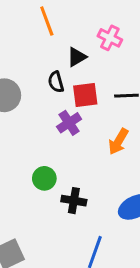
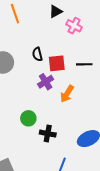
orange line: (47, 21) -> (15, 14), moved
black triangle: (77, 57) -> (56, 12), moved
orange arrow: (118, 142) -> (67, 94), moved

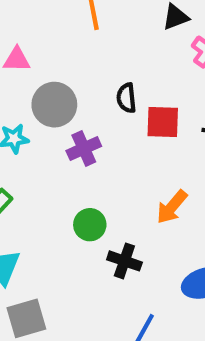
purple cross: (46, 82) -> (84, 148), moved
orange arrow: (67, 94) -> (172, 207), moved

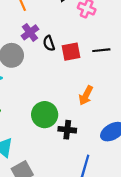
purple cross: (84, 148) -> (30, 32), moved
green circle: (90, 225) -> (45, 115), size x1.5

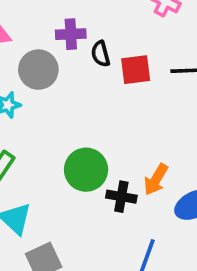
purple cross: (30, 32) -> (71, 34), turned 30
orange arrow: (86, 95) -> (156, 179), moved

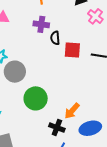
gray circle: (38, 70) -> (15, 72), moved
black cross: (121, 197) -> (57, 128), moved

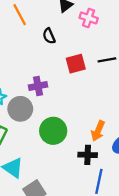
purple cross: (41, 24) -> (38, 86), moved
black semicircle: (55, 38) -> (49, 36), moved

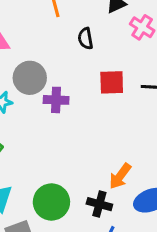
gray circle: (20, 109) -> (30, 78), moved
green circle: (53, 131) -> (51, 202), moved

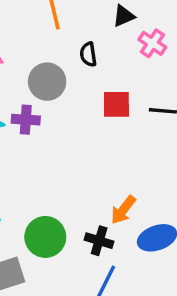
gray circle: (30, 78) -> (47, 82), moved
purple cross: (56, 100) -> (26, 120), moved

